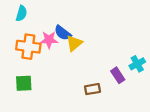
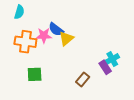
cyan cross: (137, 64) -> (112, 59), moved
green square: (24, 83) -> (35, 74), moved
brown rectangle: (93, 89) -> (83, 79), turned -40

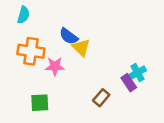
pink star: (44, 36) -> (55, 66), moved
yellow triangle: (66, 39) -> (81, 48), turned -35
green square: (35, 74) -> (40, 103), moved

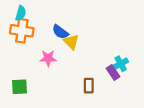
orange cross: (31, 51) -> (22, 31), moved
brown rectangle: (101, 98) -> (89, 86), turned -40
green square: (40, 103) -> (20, 87), moved

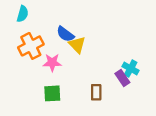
orange cross: (22, 31) -> (31, 46), moved, turned -35
cyan cross: (121, 64) -> (131, 68), turned -32
green square: (20, 87) -> (52, 93), moved

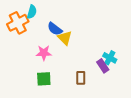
cyan semicircle: (23, 14) -> (32, 12), moved
orange cross: (31, 46) -> (18, 23), moved

